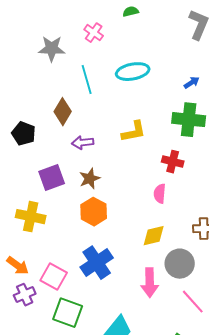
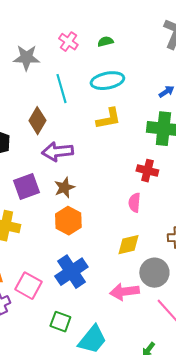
green semicircle: (131, 12) -> (105, 42), moved
yellow L-shape: (134, 132) -> (108, 119), moved
purple arrow: (83, 143) -> (57, 152), size x1.4
pink arrow: (150, 283) -> (124, 292), turned 84
green square: (68, 313) -> (60, 322), moved, size x0.7

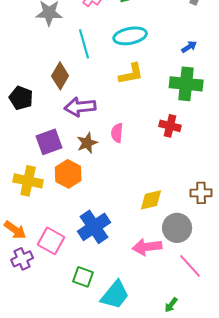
pink semicircle: (134, 203) -> (117, 133), moved
orange hexagon: (68, 221) -> (68, 174), moved

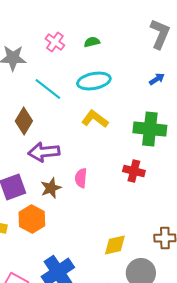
cyan line: (84, 44) -> (48, 89), turned -36
blue arrow: (189, 47) -> (157, 79), moved
yellow L-shape: (131, 74) -> (95, 119), turned -132

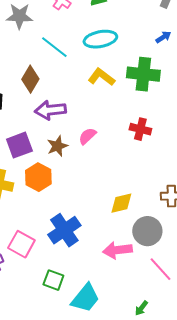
green cross: (150, 129) -> (143, 74), moved
pink semicircle: (81, 178) -> (87, 136), turned 42

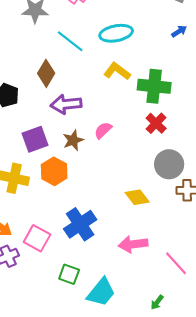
green cross: (143, 74) -> (154, 86), moved
red cross: (140, 129) -> (156, 123), turned 30
yellow diamond: (121, 203) -> (137, 197), turned 65
gray circle: (147, 231) -> (169, 164), moved

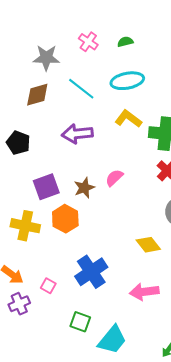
brown diamond: (46, 73) -> (37, 95), moved, turned 44
purple arrow: (66, 104) -> (77, 134), moved
pink square: (37, 238) -> (48, 286), size x0.6

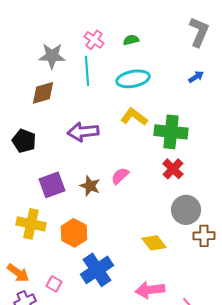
cyan line: (81, 89) -> (87, 71), moved, turned 48
brown star: (84, 188) -> (90, 186), turned -30
orange hexagon: (65, 219) -> (74, 233), moved

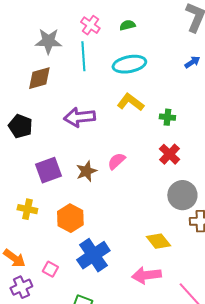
green cross: (171, 132) -> (167, 117), size x0.5
brown star: (90, 186) -> (86, 171), turned 30
yellow cross: (31, 224) -> (27, 209), size x0.7
yellow diamond: (154, 243) -> (158, 241), moved

